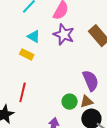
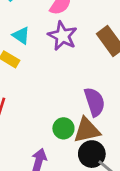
brown triangle: (87, 102) -> (87, 130), size x1.5

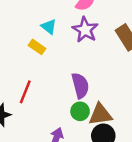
purple semicircle: (95, 102) -> (80, 86), moved

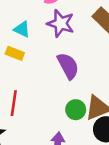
purple semicircle: (80, 86) -> (68, 66), moved

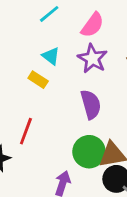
green circle: (76, 110) -> (89, 152), size x1.5

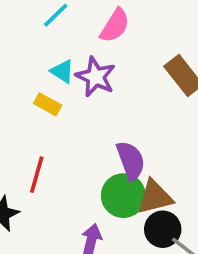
purple star: (92, 59) -> (96, 77), moved
purple semicircle: (91, 104) -> (131, 161), moved

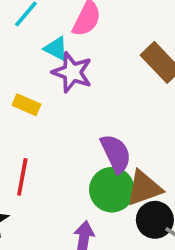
cyan triangle: (62, 71) -> (56, 48), moved

